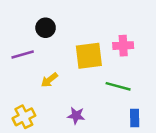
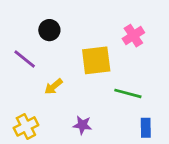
pink cross: (123, 46) -> (133, 36), moved, turned -30
purple line: (23, 54) -> (25, 59), turned 55

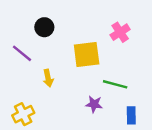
yellow arrow: (54, 87) -> (48, 78), turned -63
purple star: (82, 125) -> (94, 104), moved

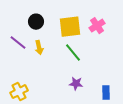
yellow square: (87, 55) -> (70, 27), moved
yellow arrow: (48, 78) -> (39, 48), moved
green line: (115, 84) -> (73, 53), moved, turned 36

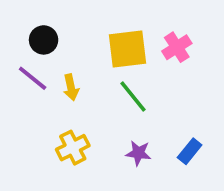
black circle: (36, 22) -> (44, 40), moved
yellow cross: (19, 92) -> (73, 148), moved
blue rectangle: (106, 93) -> (190, 151), moved, turned 40

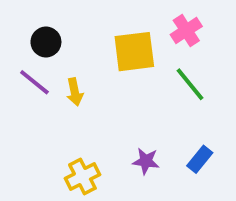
pink cross: (177, 47) -> (186, 30), moved
green line: (133, 97) -> (190, 84), moved
yellow cross: (73, 148) -> (82, 176), moved

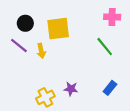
pink cross: (186, 30) -> (112, 17), moved, turned 35
yellow square: (134, 52) -> (58, 29), moved
purple star: (146, 161) -> (71, 89), moved

